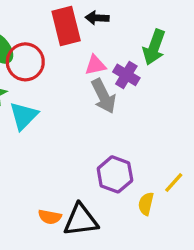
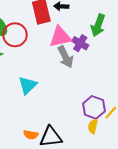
pink triangle: (95, 65) -> (60, 37), size x1.6
cyan triangle: (24, 116) -> (28, 85), moved
purple hexagon: (115, 174) -> (94, 107), moved

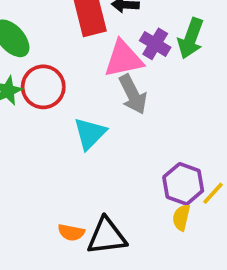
red circle: (15, 35) -> (43, 87), moved
purple cross: (80, 43) -> (155, 44), moved
cyan triangle: (28, 85) -> (90, 134), moved

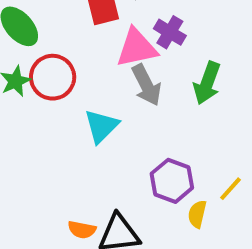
green arrow: (191, 38) -> (207, 83), moved
purple hexagon: (183, 184) -> (172, 181), moved

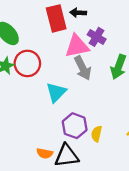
purple hexagon: (172, 181) -> (75, 126), moved
yellow semicircle: (197, 214) -> (97, 134), moved

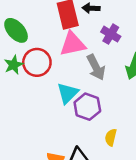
pink triangle: (77, 46) -> (73, 44), moved
purple hexagon: (75, 126) -> (87, 107), moved

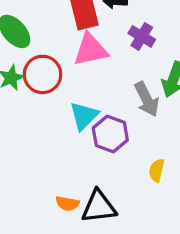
gray arrow: (96, 67) -> (147, 99), moved
yellow semicircle: (111, 137) -> (157, 170), moved

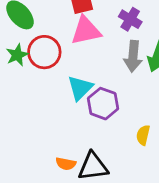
gray arrow: (147, 99) -> (133, 56), moved, turned 32

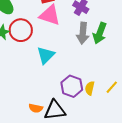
pink triangle: (86, 31) -> (50, 15), turned 30
purple hexagon: (103, 104) -> (72, 86), moved

